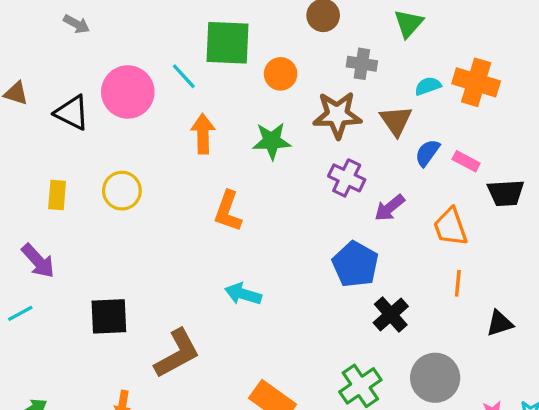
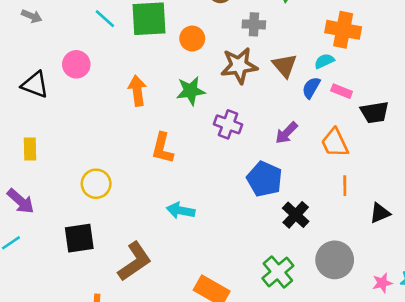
cyan line: (184, 76) -> (105, 19), moved
cyan semicircle: (428, 86) -> (324, 61), moved
pink circle: (128, 92) -> (76, 64), size x0.7
purple cross: (347, 178) -> (228, 124), moved
yellow circle: (122, 191) -> (96, 184), moved

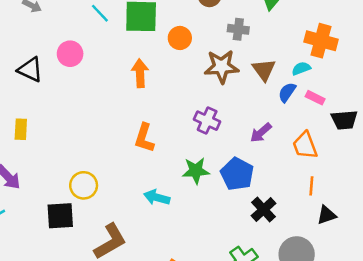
orange arrow: (137, 91) -> (140, 73), moved
green star: (191, 91) -> (196, 171), moved
yellow circle: (96, 184) -> (84, 185), moved
black triangle: (380, 213) -> (327, 215), moved

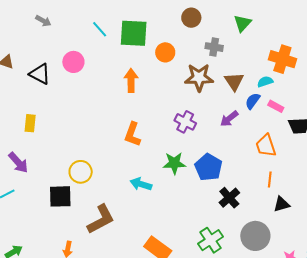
purple arrow: (261, 133) -> (229, 119), moved

